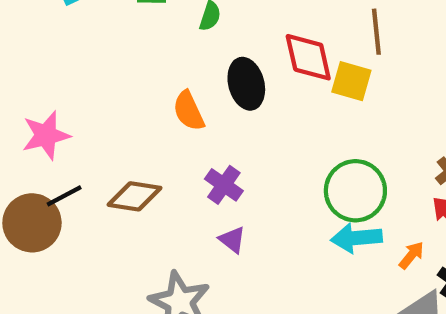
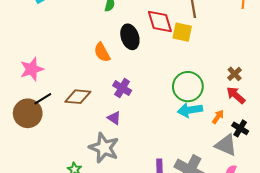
purple triangle: (232, 240) -> (114, 118), moved

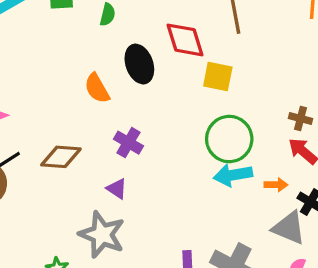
yellow square: (182, 32) -> (218, 77), moved
brown cross: (235, 74) -> (301, 119), turned -32
orange arrow: (218, 117) -> (276, 185), turned 56

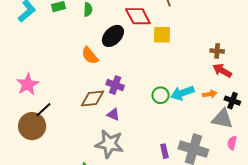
black ellipse: (139, 64) -> (113, 36), turned 75
green circle: (229, 139) -> (161, 95), moved, size x0.6
brown diamond: (61, 157) -> (92, 99), moved

